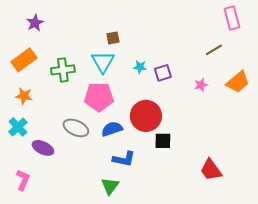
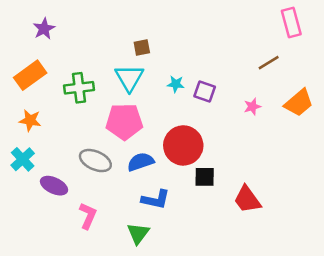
purple square: (163, 73) -> (205, 91), turned 36
red trapezoid: (211, 170) -> (247, 199), moved
pink L-shape: (23, 180) -> (88, 216), moved

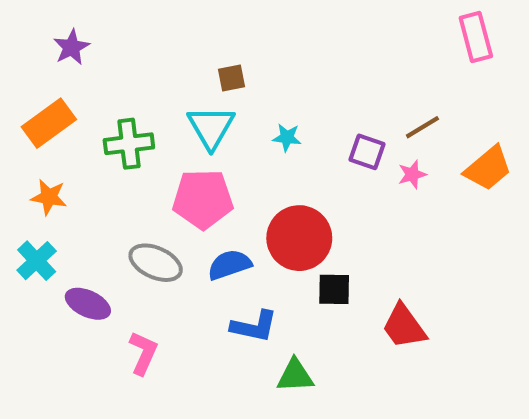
brown line: (269, 63) -> (422, 127), moved
purple square: (205, 91) -> (367, 152), moved
green triangle: (138, 233) -> (295, 376), moved, turned 50

